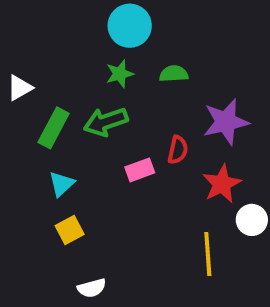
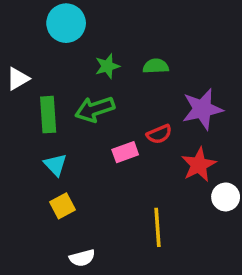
cyan circle: (130, 26) -> (66, 23), moved
green rectangle: (54, 128) -> (48, 115), turned -32
red semicircle: (178, 150) -> (159, 134), turned 55
cyan triangle: (62, 184) -> (55, 165), turned -30
yellow line: (208, 254) -> (157, 227), moved

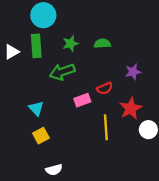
purple star: (202, 109) -> (133, 72), size x0.6
green rectangle: (48, 115) -> (36, 46), moved
yellow line: (157, 227) -> (106, 127), moved

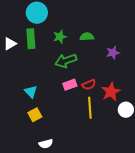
green arrow: (62, 72) -> (66, 61), moved
purple star: (133, 72) -> (113, 53), moved
red semicircle: (105, 88) -> (89, 85), moved

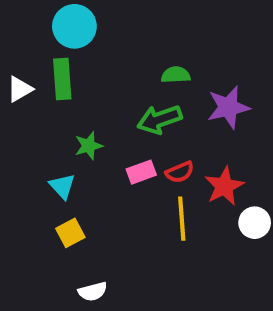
green star: (60, 37) -> (89, 146), moved
purple star: (113, 53) -> (228, 107), size x1.5
green arrow: (66, 61) -> (159, 119), moved

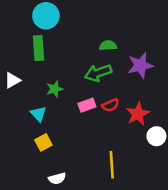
white triangle: (20, 89) -> (12, 80), moved
yellow line: (182, 219) -> (112, 165), moved

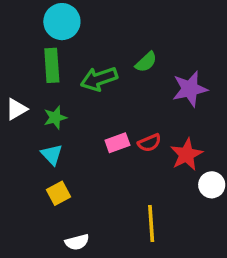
green semicircle: (108, 46) -> (146, 62), turned 140
green arrow: (98, 73) -> (99, 79), moved
green star: (55, 89) -> (55, 118), moved

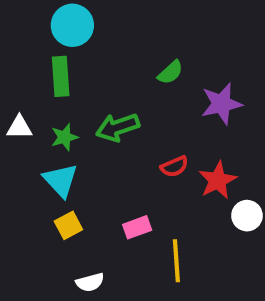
green arrow: (99, 79) -> (117, 127), moved
white triangle: (16, 109) -> (19, 127), turned 30
pink rectangle: (117, 143) -> (137, 227), moved
cyan triangle: (52, 155) -> (61, 180), size x1.4

